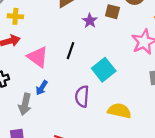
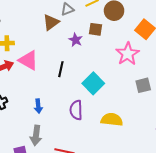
pink triangle: (38, 57) -> (28, 60), moved
blue arrow: (42, 88) -> (38, 106), turned -32
gray arrow: (25, 104) -> (36, 135), moved

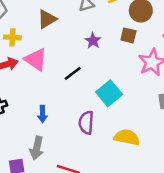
brown triangle: (51, 22) -> (47, 19), moved
brown square: (95, 29) -> (128, 35), moved
black line: (61, 69) -> (73, 73), turned 35

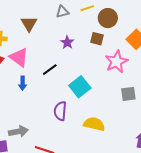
brown triangle: (47, 19) -> (29, 24), turned -30
blue arrow: (42, 114) -> (23, 83), moved
gray arrow: (37, 148) -> (18, 132), turned -114

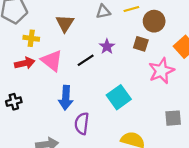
black line: (50, 70) -> (86, 60), moved
blue arrow: (23, 83) -> (66, 98), moved, size x1.5
gray square: (128, 94) -> (173, 118), moved
purple semicircle: (60, 111) -> (82, 124), moved

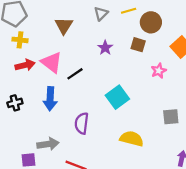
gray triangle: (103, 12) -> (101, 14), turned -32
yellow cross: (31, 38) -> (20, 40), moved
black line: (86, 60) -> (75, 74), moved
pink star: (161, 71) -> (159, 71), size x0.6
blue arrow: (66, 98) -> (50, 99), moved

